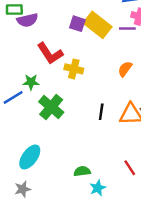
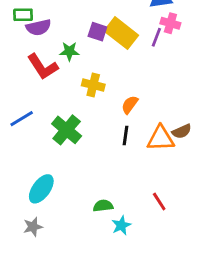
purple line: (127, 28) -> (156, 37), turned -70
red L-shape: (50, 53) -> (43, 67), moved
orange semicircle: (125, 69) -> (130, 105), moved
green star: (31, 82) -> (69, 51), moved

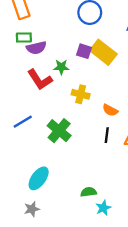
orange semicircle: (130, 105) -> (110, 110), turned -98

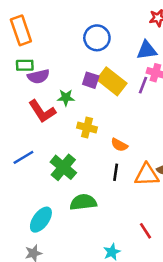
green semicircle: (89, 192) -> (83, 202), moved, size x1.5

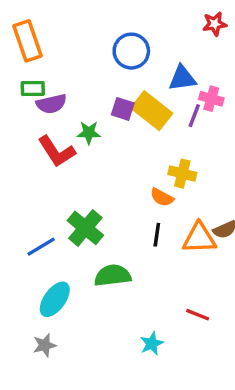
blue triangle: (147, 50) -> (182, 78), moved
yellow cross: (87, 127) -> (182, 174), moved
blue line: (23, 157) -> (41, 247), moved
red line: (145, 231) -> (198, 315), turned -35

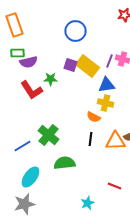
blue triangle: (182, 78) -> (106, 85), moved
purple line: (194, 116) -> (110, 61), moved
gray star: (45, 345) -> (24, 204), size x1.5

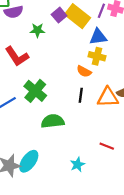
purple square: (70, 65) -> (59, 15), turned 32
red L-shape: (32, 90) -> (17, 56), moved
cyan ellipse: (30, 177) -> (29, 161), moved

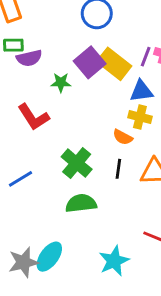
purple square: (59, 15) -> (90, 62), size x1.5
green cross: (35, 91) -> (77, 163), moved
cyan star: (78, 164) -> (114, 261), size x1.5

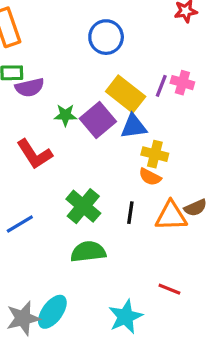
purple square: (90, 62) -> (98, 120), moved
blue triangle: (141, 91) -> (134, 126), moved
orange semicircle: (123, 137) -> (150, 177), moved

